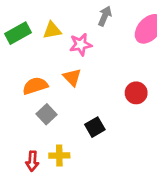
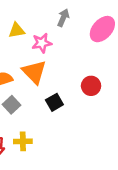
orange triangle: (72, 77) -> (34, 72), size x1.5
black square: (95, 127) -> (54, 102), moved

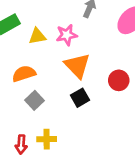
yellow triangle: (17, 30) -> (37, 36), moved
orange triangle: (34, 72) -> (77, 66), moved

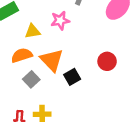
yellow triangle: (37, 36) -> (33, 31), moved
orange triangle: (77, 66) -> (52, 60), moved

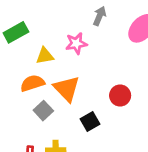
red circle: (107, 61) -> (120, 95), moved
black square: (72, 77) -> (90, 122), moved

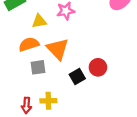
red circle: (120, 95) -> (98, 67), moved
gray square: (43, 111) -> (38, 67), turned 35

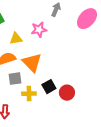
red circle: (98, 67) -> (67, 93), moved
yellow cross: (48, 101) -> (29, 94), moved

